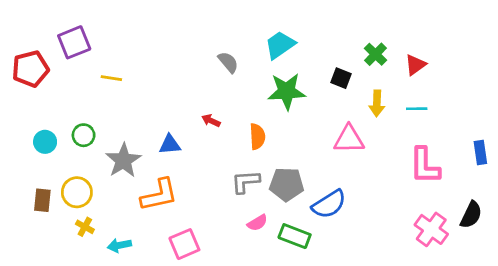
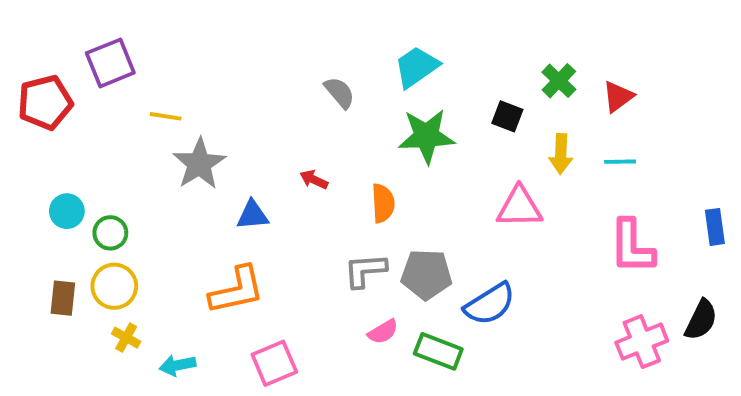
green circle: (84, 135) -> (110, 233), moved
gray star: (123, 160) -> (199, 164), moved
pink cross: (431, 229) -> (642, 342), turned 32

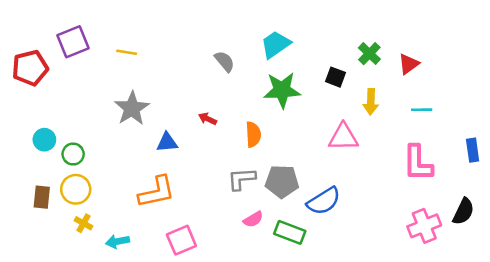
yellow line: (166, 116) -> (127, 52), moved
cyan line: (620, 162) -> (422, 110), moved

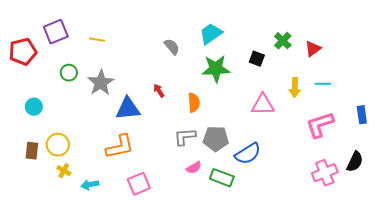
yellow arrow: (371, 102) -> (295, 88), moved
red arrow: (208, 119) -> (159, 91), turned 32
blue triangle: (167, 142) -> (128, 109), size x1.5
green circle: (73, 154) -> (69, 73), moved
pink L-shape: (418, 163) -> (320, 125), turned 72

